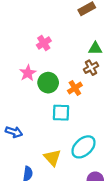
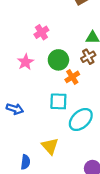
green circle: (48, 83) -> (58, 60), moved
blue arrow: (14, 132) -> (15, 109), moved
cyan ellipse: (84, 147) -> (81, 119), moved

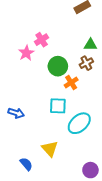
pink star: (25, 62) -> (26, 53), moved
blue semicircle: (25, 162) -> (26, 164), turned -48

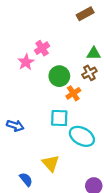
cyan ellipse: (79, 123) -> (82, 136), turned 70

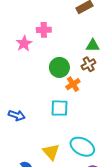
pink cross: (42, 48) -> (44, 30), moved, turned 32
pink star: (26, 62) -> (24, 43), moved
cyan ellipse: (82, 136) -> (82, 147), moved

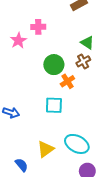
green triangle: (93, 46) -> (87, 43), turned 32
yellow triangle: (51, 152) -> (46, 149), turned 36

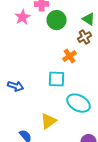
green circle: (54, 65) -> (56, 20), moved
cyan ellipse: (77, 144) -> (78, 103), moved

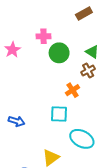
pink star: (22, 17) -> (12, 50), moved

